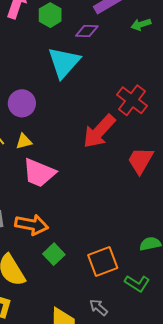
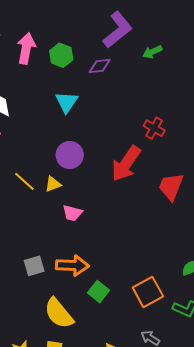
cyan triangle: (64, 62) -> (67, 102), moved, size x0.7
red cross: (132, 100) -> (154, 128), size x0.7
purple circle: (22, 103) -> (70, 155), moved
pink trapezoid: (39, 173) -> (72, 213), size x0.6

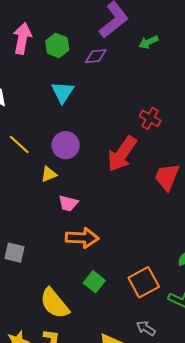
yellow line: (24, 181) -> (19, 144), moved
orange arrow: (72, 265) -> (82, 238), moved
gray square: (34, 266) -> (14, 253), moved, turned 30

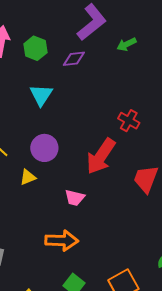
pink trapezoid: (68, 203) -> (75, 198), moved

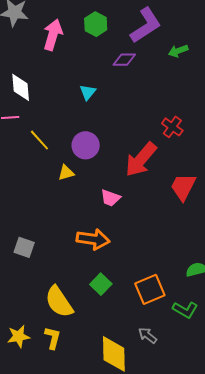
green hexagon: (35, 48) -> (96, 24), moved
cyan triangle: (41, 95) -> (88, 92), size x0.7

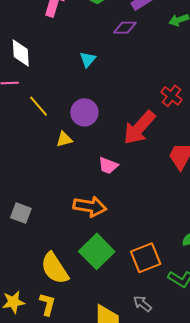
green square: (101, 284) -> (97, 251), size x1.6

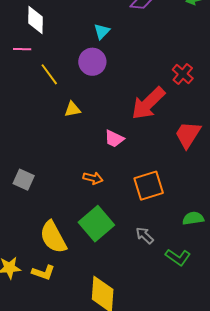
purple circle: (84, 112) -> (92, 62), moved
orange arrow: (90, 206) -> (93, 178), size x0.6
orange square: (146, 258) -> (149, 186), moved
yellow L-shape: (47, 304) -> (43, 272), turned 90
gray arrow: (142, 304) -> (145, 235), moved

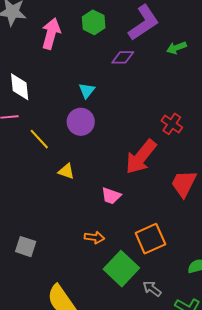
yellow triangle: (72, 109) -> (66, 171), turned 36
green square: (96, 224) -> (121, 269), moved

